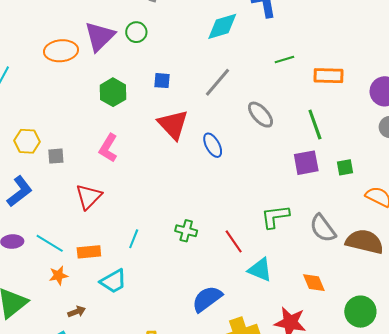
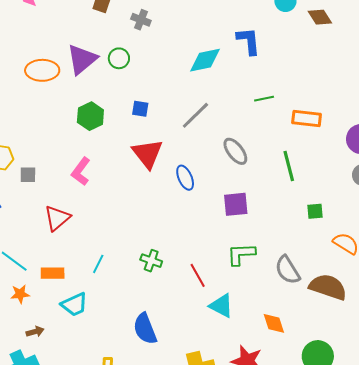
purple square: (306, 163) -> (236, 204), moved
blue semicircle: (207, 299) -> (145, 329), moved, turned -80

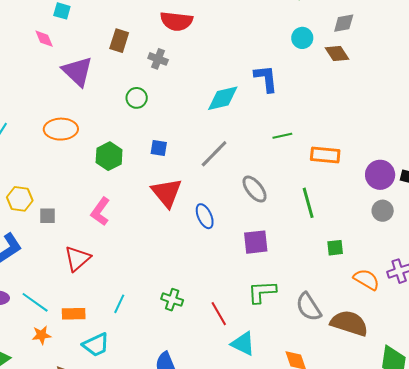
purple triangle: (82, 59) -> (77, 71), moved, turned -36
orange ellipse: (42, 70) -> (61, 129), moved

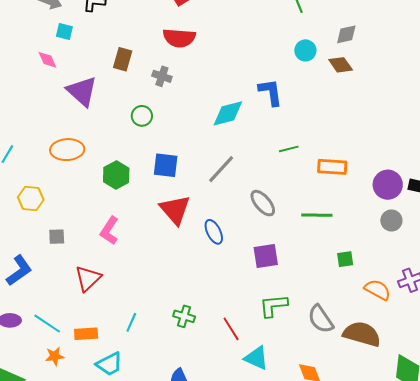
blue square: (159, 148) -> (166, 165), size x1.5
yellow hexagon: (20, 199) -> (31, 198), moved
green line: (308, 203) -> (317, 215), turned -72

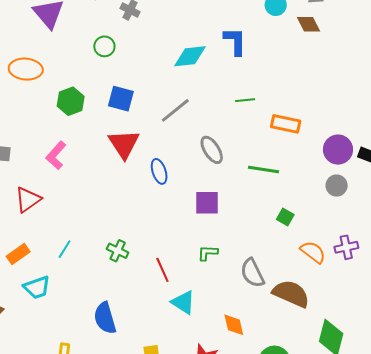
green square: (345, 259) -> (285, 217), turned 30
green L-shape: (273, 306) -> (208, 253), size x0.7
orange rectangle: (86, 334) -> (18, 254), turned -40

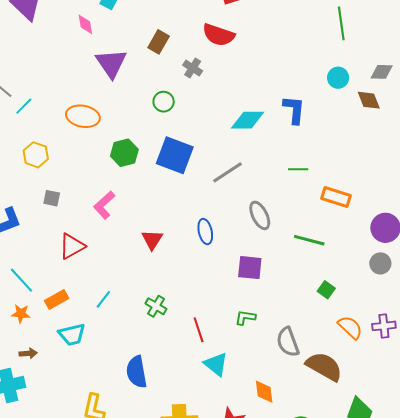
blue square: (121, 99) -> (175, 155), size x1.4
red triangle: (124, 144) -> (152, 240), moved, size x0.7

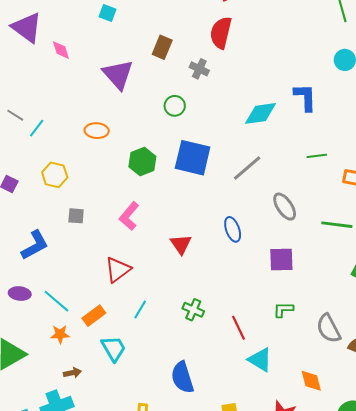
pink diamond: (85, 24) -> (61, 50), moved
red semicircle: (219, 35) -> (221, 33), turned 92
orange ellipse: (83, 116) -> (97, 131), size x0.7
red triangle: (72, 246) -> (118, 270), moved
cyan trapezoid: (72, 335) -> (114, 348), turned -100

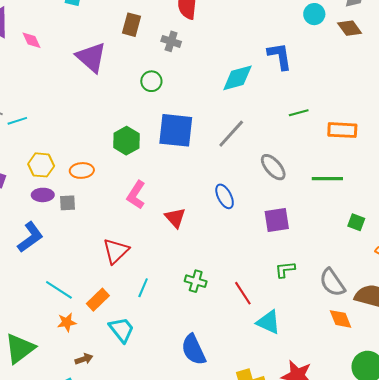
cyan line: (37, 128) -> (17, 121), turned 42
orange ellipse: (97, 131) -> (82, 170), moved
pink L-shape: (129, 216) -> (136, 195), moved
purple ellipse: (20, 294) -> (43, 195), moved
orange diamond: (311, 381) -> (340, 319), moved

